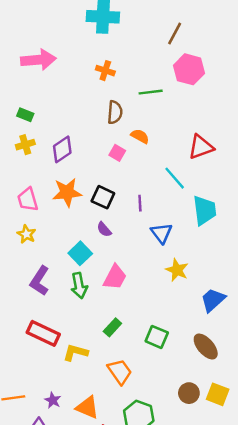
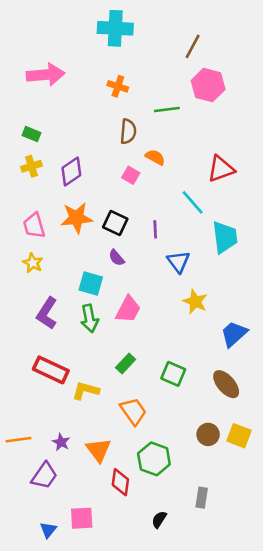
cyan square: (80, 253) -> (91, 284), turned -30
orange triangle: (87, 407) -> (98, 450), turned 30

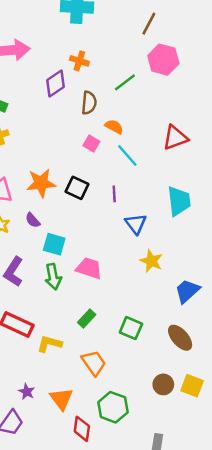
green line: (167, 110) -> (125, 82), turned -30
purple diamond: (71, 171) -> (55, 84), moved
cyan line: (193, 202) -> (127, 155), moved
purple semicircle: (117, 258) -> (33, 220), moved
pink trapezoid: (128, 309) -> (89, 268), turned -100

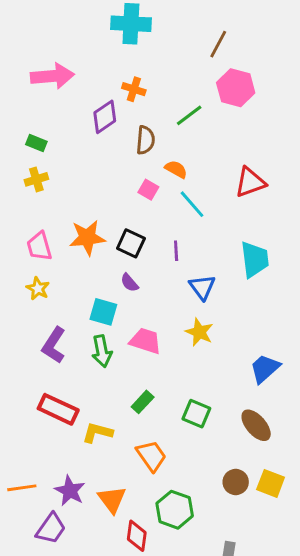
purple semicircle: (33, 220) -> (129, 283), moved
yellow star: (151, 261) -> (199, 332), moved
purple star: (27, 392) -> (70, 491), size x1.5

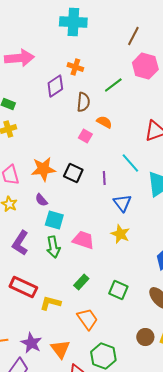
cyan line: (192, 204) -> (130, 163), moved
purple semicircle: (129, 283) -> (41, 200), moved

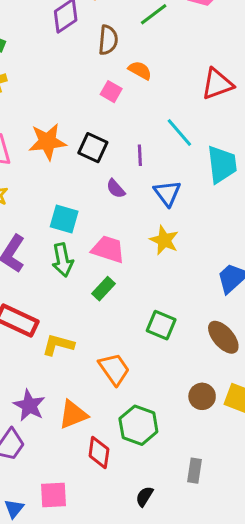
purple semicircle: (41, 200) -> (116, 189), moved
green rectangle: (81, 282) -> (104, 289), moved
orange triangle: (60, 349) -> (73, 415), turned 45

